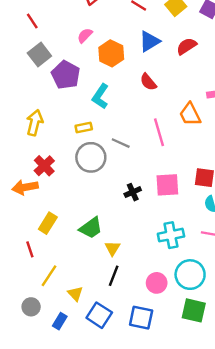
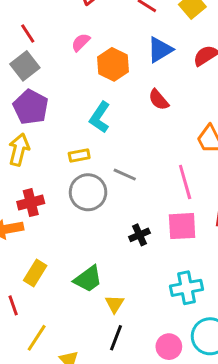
red line: (32, 21) -> (28, 34), moved
purple pentagon: (66, 75) -> (31, 107), moved
pink line: (159, 132) -> (185, 182), moved
red cross: (44, 166) -> (31, 203), turned 30

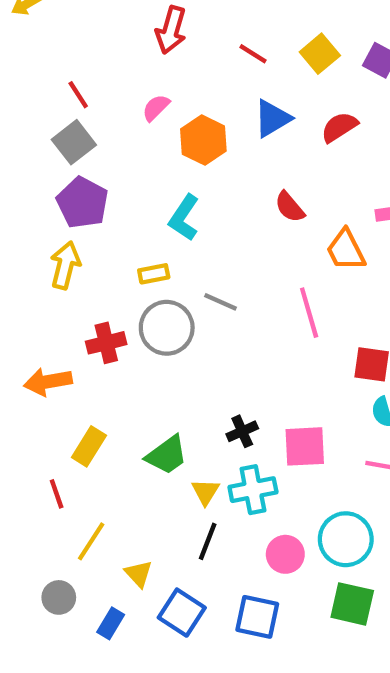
red semicircle: (159, 100) -> (290, 207), moved
red cross: (31, 203) -> (106, 343), moved
pink square: (182, 226) -> (305, 446), moved
black cross: (139, 235) -> (242, 431), moved
cyan cross: (187, 288) -> (253, 490), moved

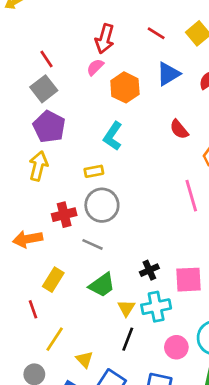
red arrow: (171, 30) -> (105, 39), moved
gray line: (221, 302) -> (92, 244), moved

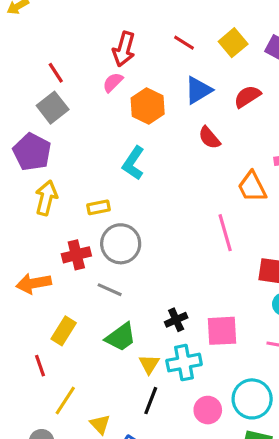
purple pentagon: (49, 127) -> (32, 152), moved
red semicircle: (179, 129) -> (209, 138), moved
yellow rectangle: (94, 171) -> (99, 207), moved

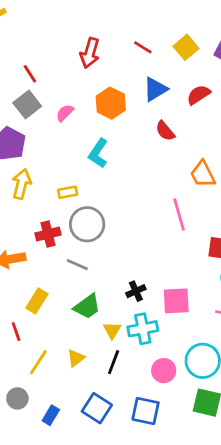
pink semicircle: (113, 82) -> (65, 113), moved
yellow triangle: (100, 424) -> (76, 358), moved, turned 36

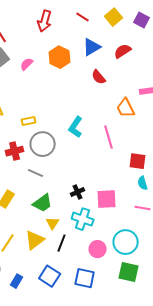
cyan L-shape: (98, 153) -> (76, 127), moved
cyan cross: (143, 329) -> (83, 219), turned 30
yellow triangle: (112, 330) -> (53, 223), moved
yellow triangle: (76, 358) -> (35, 240), size x1.5

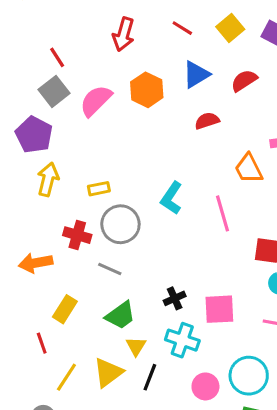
pink semicircle: (27, 64) -> (96, 101), size x1.6
red semicircle: (99, 77) -> (207, 121), turned 112
red cross: (15, 151) -> (77, 235), turned 30

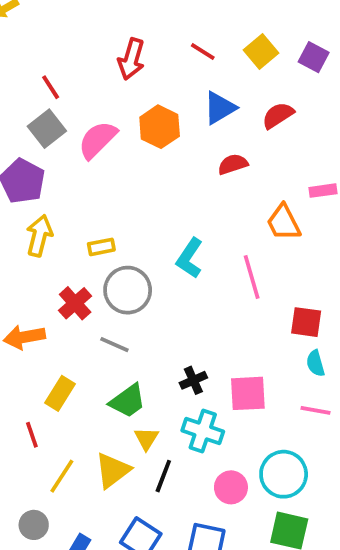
red cross: (77, 235) -> (75, 303), turned 32

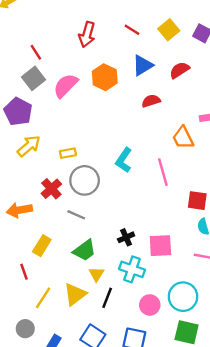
yellow arrow: (39, 236) -> (29, 146), turned 35

